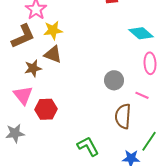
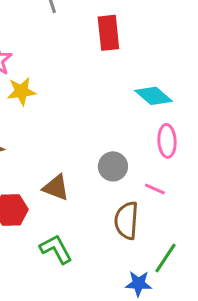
brown triangle: (53, 54) -> (56, 187), moved
green L-shape: (88, 146) -> (56, 249), moved

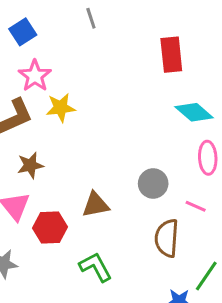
red rectangle: (108, 33) -> (171, 55), moved
brown triangle: (56, 187) -> (96, 205), turned -32

